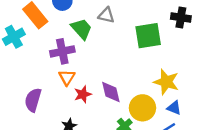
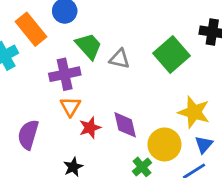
gray triangle: (106, 15) -> (120, 59), moved
green square: (148, 36) -> (172, 55), turned -32
blue triangle: (174, 108) -> (204, 144), turned 49

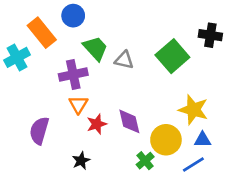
blue triangle: (204, 144) -> (203, 140), turned 48

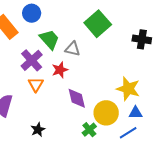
black cross: (210, 35) -> (142, 39), moved
green square: (172, 56) -> (98, 24), moved
purple cross: (73, 74) -> (32, 60), turned -30
red star: (97, 124) -> (60, 70), moved

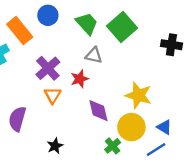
green trapezoid: (49, 39) -> (87, 24), moved
yellow star: (128, 89) -> (138, 95), moved
blue triangle: (135, 113) -> (164, 127), turned 32

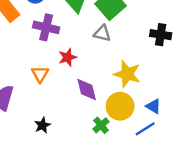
black cross: (171, 45) -> (161, 35), moved
gray triangle: (94, 55) -> (102, 33), moved
purple cross: (48, 68) -> (46, 27), moved, turned -35

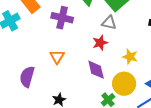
red star: (68, 57) -> (100, 43), moved
yellow star: (127, 74) -> (130, 57), size x0.7

